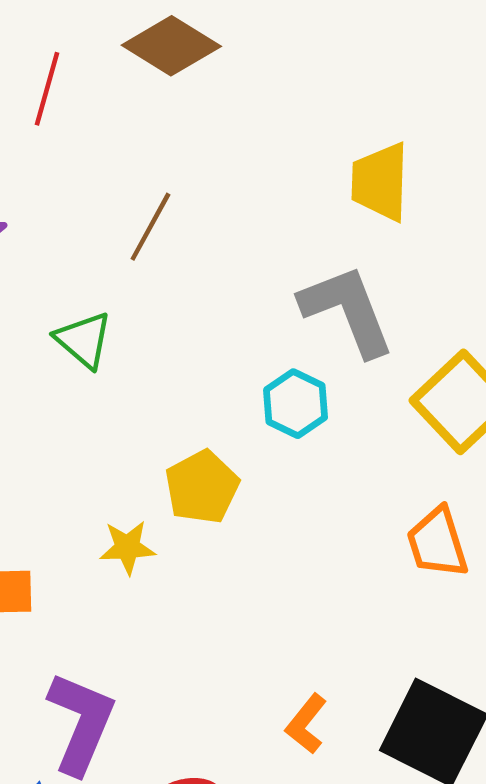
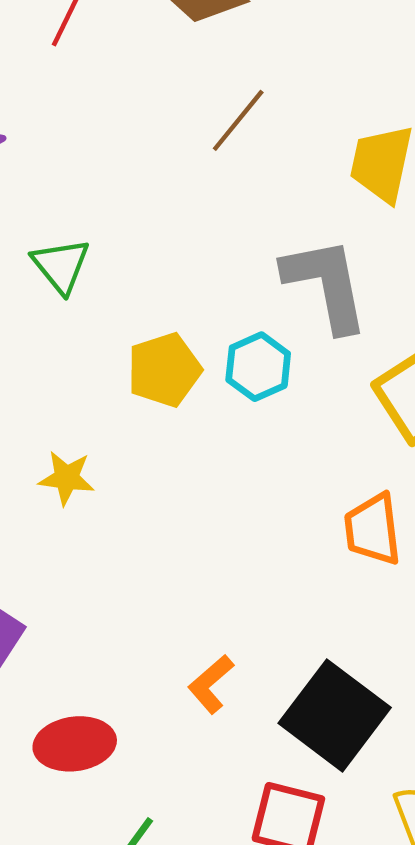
brown line: (150, 227) -> (238, 120), moved
yellow pentagon: (202, 487) -> (164, 370), moved

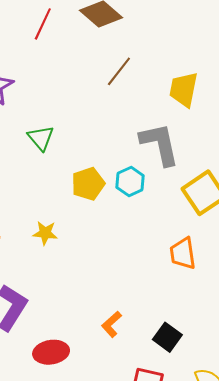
black square: (335, 715) -> (167, 337), size x0.6

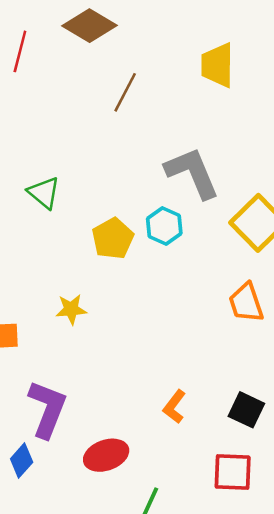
yellow trapezoid: (184, 89) -> (217, 65), moved

